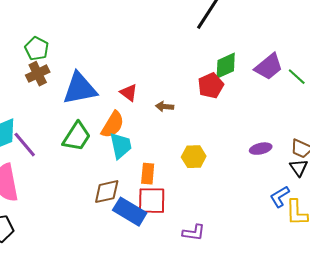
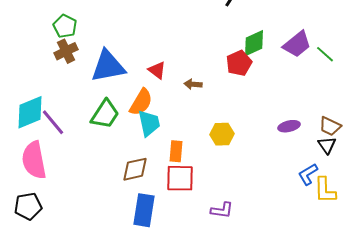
blue rectangle: (130, 212) -> (144, 210), moved, turned 68

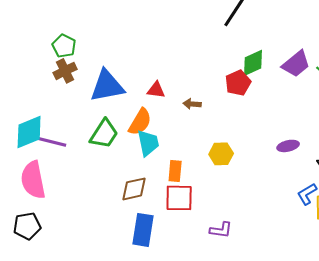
red triangle: (157, 70) -> (156, 90), turned -30
purple line: (53, 122) -> (52, 142), turned -36

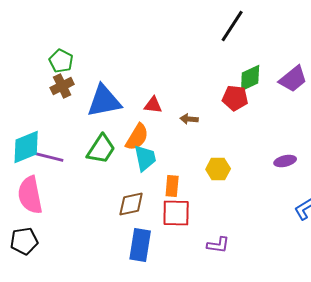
red pentagon: (238, 83) -> (235, 98), turned 30

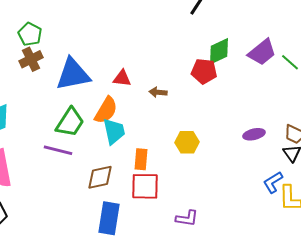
purple line: (49, 157) -> (58, 150), moved

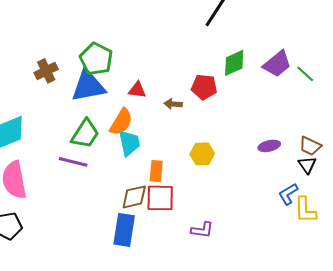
green pentagon: (30, 34) -> (96, 59), moved, size x1.4
red pentagon: (204, 71) -> (204, 87), moved
brown diamond: (100, 177) -> (134, 197), moved

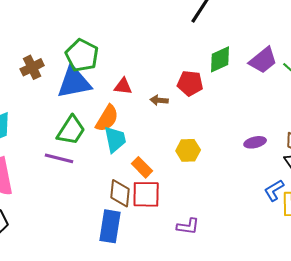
orange rectangle: (156, 171) -> (142, 167), turned -50
brown diamond: (134, 197) -> (120, 193), turned -72

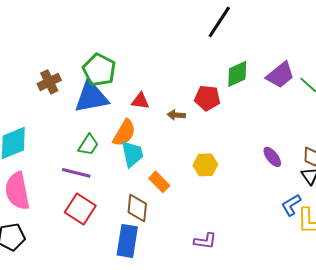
green trapezoid: (71, 130) -> (88, 145), size x0.7
purple ellipse: (255, 142) -> (272, 157), turned 65
red square: (146, 194) -> (80, 209), moved, turned 32

